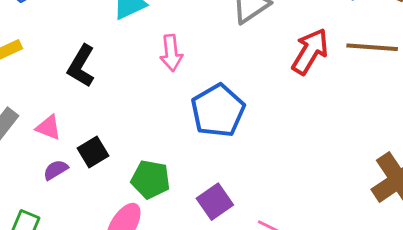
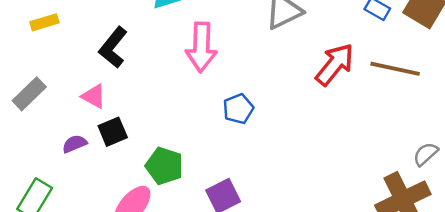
pink arrow: (171, 53) -> (201, 47), size x1.4
blue pentagon: (218, 111) -> (238, 109), size x0.6
pink triangle: (48, 127) -> (94, 96), moved

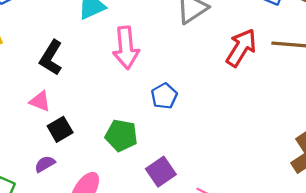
purple semicircle: (74, 144) -> (45, 164), moved
green pentagon: (164, 166) -> (121, 135), moved

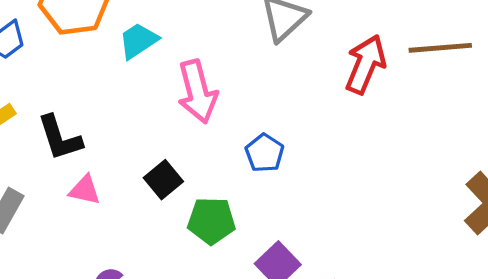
black L-shape: (51, 58) -> (60, 138), moved, turned -40
black square: (60, 129) -> (163, 180), moved

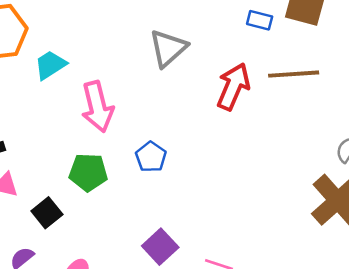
black square: (163, 180) -> (47, 213), moved
green pentagon: (211, 221) -> (88, 172), moved

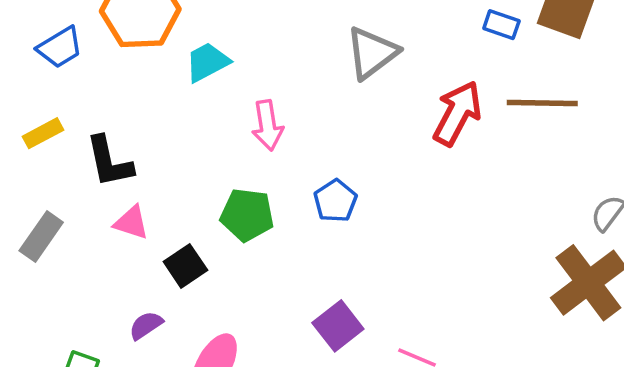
pink arrow: (97, 107) -> (267, 125), size x0.7

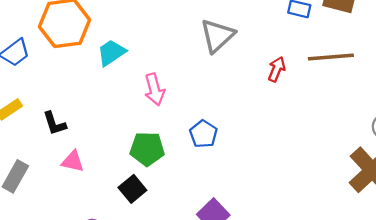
red arrow: (457, 113) -> (277, 69), size x0.6
black L-shape: (109, 162) -> (54, 123), size x0.7
black square: (185, 266) -> (132, 189), moved

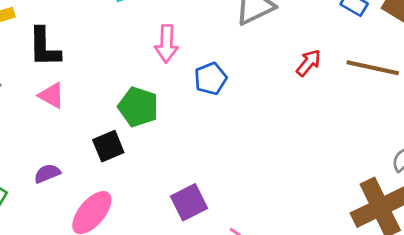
black L-shape: (54, 123) -> (44, 47), size x1.4
blue pentagon: (203, 134) -> (211, 79), moved

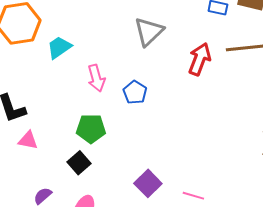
red arrow: (309, 63) -> (200, 59), size x1.5

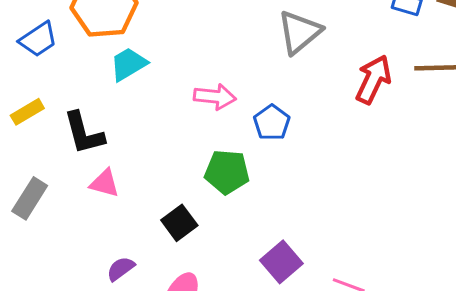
cyan trapezoid: (59, 47) -> (129, 64), moved
pink arrow: (96, 78) -> (215, 97), turned -72
green pentagon: (91, 129) -> (227, 172), moved

